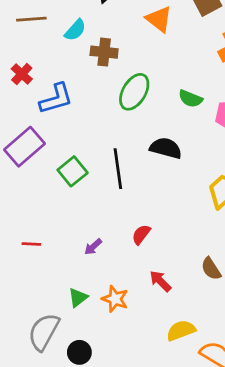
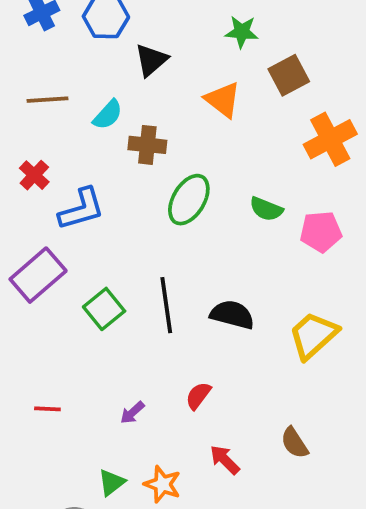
black semicircle: (166, 148) -> (232, 315), moved

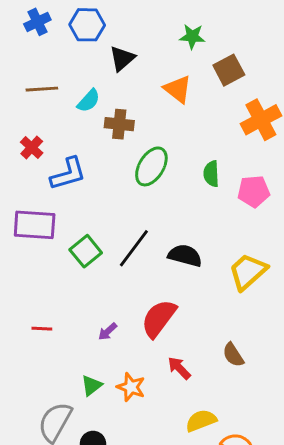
green semicircle: (266, 209) -> (211, 174), turned 65
purple rectangle: (38, 275) -> (35, 225), turned 45
black line: (166, 305) -> (134, 248), turned 45
red semicircle: (198, 396) -> (159, 318), size x1.8

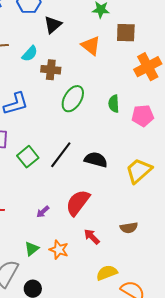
brown square: (229, 70) -> (126, 33), turned 30
brown semicircle: (233, 355) -> (129, 228), turned -66

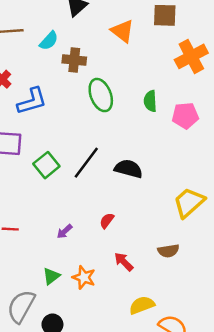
green ellipse: (73, 99) -> (101, 95), turned -52
yellow trapezoid: (139, 171) -> (189, 203), moved
red semicircle: (78, 203) -> (107, 221), size x0.5

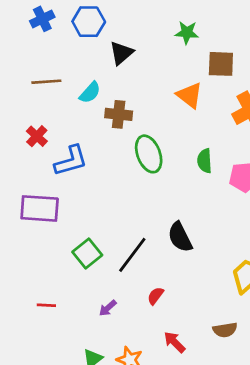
orange triangle: (122, 31) -> (190, 95), moved
black line: (86, 163) -> (132, 255), moved
green square: (46, 165) -> (87, 253), moved
black semicircle: (129, 169) -> (180, 237), turned -132

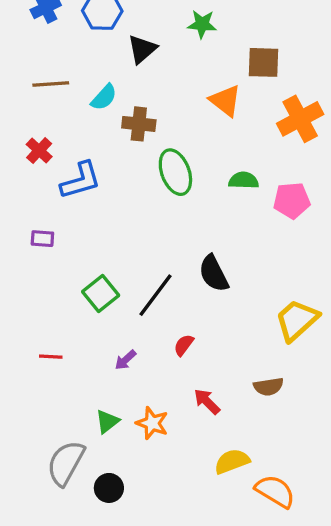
green star: (187, 33) -> (202, 24), moved
green semicircle: (205, 161) -> (244, 180), turned 95
purple rectangle: (40, 208) -> (42, 239), size x0.5

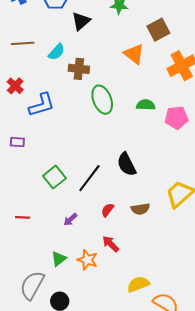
brown square: (264, 62) -> (158, 30), turned -30
brown semicircle: (269, 387) -> (140, 209), moved
red arrow: (207, 402) -> (111, 244), moved

